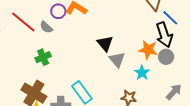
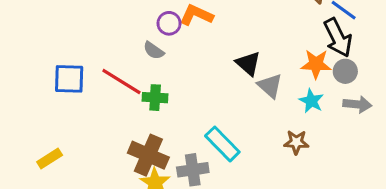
red line: (23, 22) -> (121, 81), moved
green cross: (43, 57) -> (155, 98), turned 35
gray arrow: (174, 92) -> (357, 104), moved, turned 60

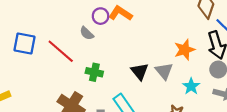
black triangle: (248, 63) -> (140, 71), moved
orange star: (316, 64) -> (185, 50), moved, turned -30
green cross: (155, 98) -> (94, 72), moved

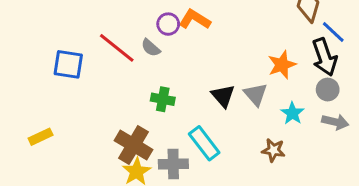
red line: (61, 51) -> (117, 48), moved

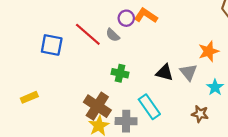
black triangle: (223, 96) -> (165, 73), turned -36

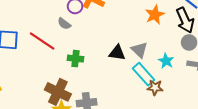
red line: (88, 34) -> (42, 41), moved
orange star: (209, 51) -> (155, 15), moved
cyan rectangle: (149, 107) -> (144, 74), moved

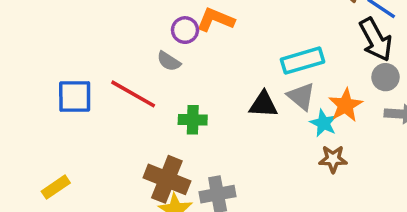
orange star: (155, 15) -> (346, 105), moved
cyan star: (166, 61) -> (324, 123), moved
cyan rectangle: (144, 74) -> (302, 61), moved, turned -60

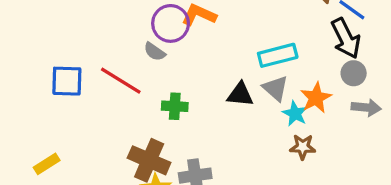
purple circle: (185, 30) -> (171, 23), size x1.5

